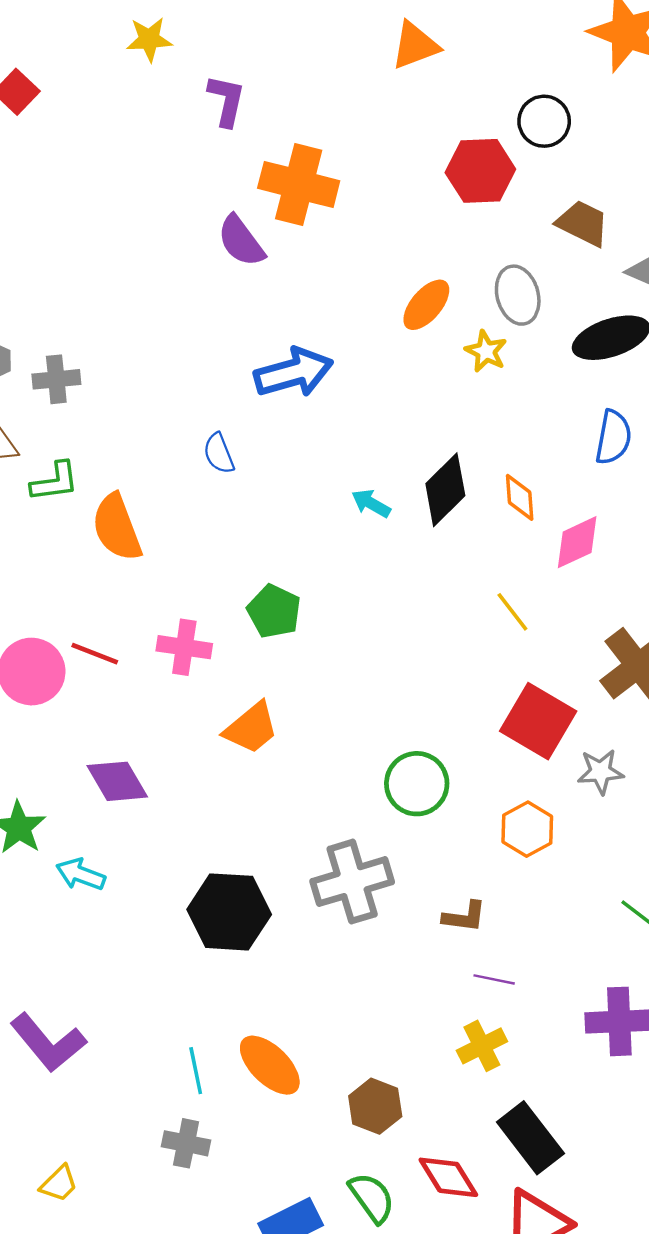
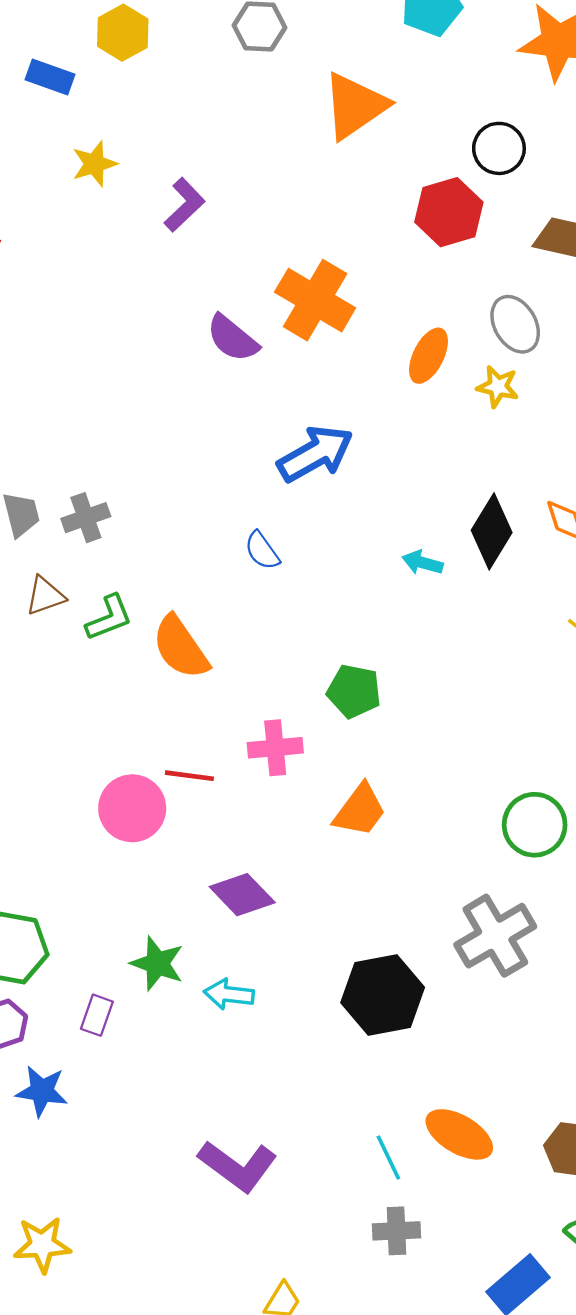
orange triangle: (415, 46) -> (355, 106), size x1.4
purple L-shape: (226, 101) -> (184, 205), turned 48
orange cross: (299, 184) -> (315, 300), moved, turned 30

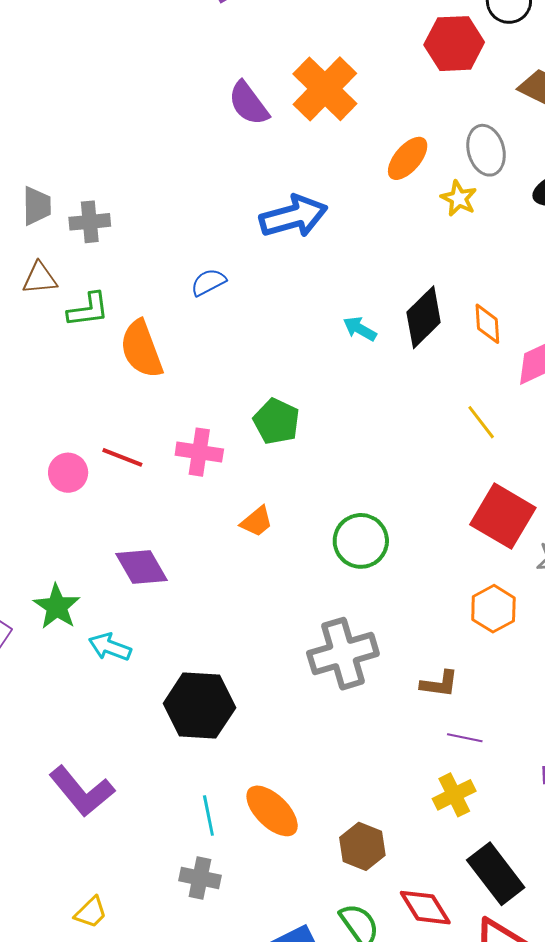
blue semicircle: (262, 551) -> (208, 282), moved, turned 84
pink circle: (132, 808) -> (68, 473), size x0.7
orange trapezoid: (360, 810) -> (257, 521), size x0.7
green circle: (535, 825) -> (361, 541), moved
black hexagon: (383, 995) -> (199, 706), moved

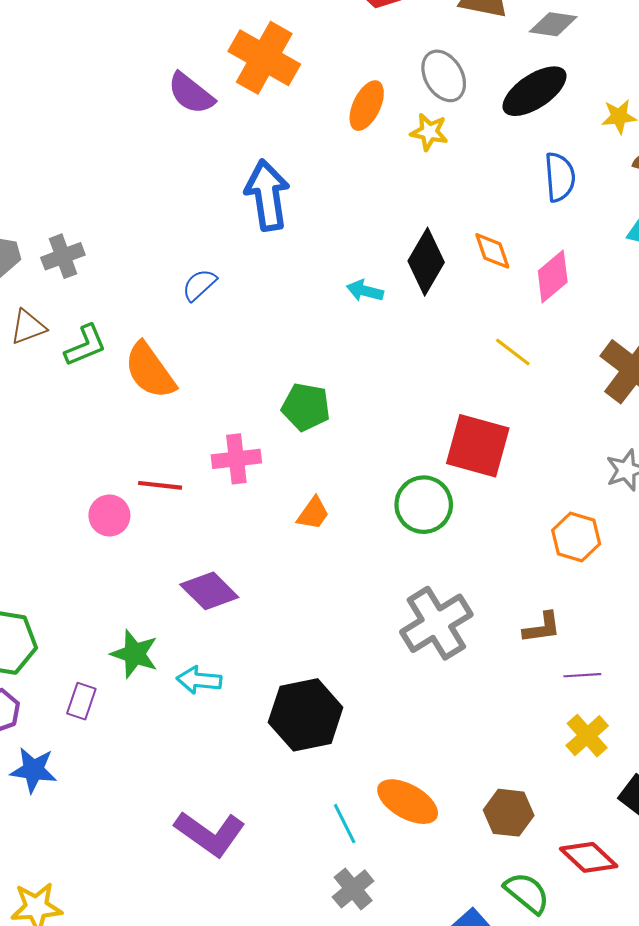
blue arrow: (293, 216) -> (267, 195), turned -68
red square: (503, 516) -> (478, 446), moved
gray cross: (200, 878) -> (353, 889), turned -36

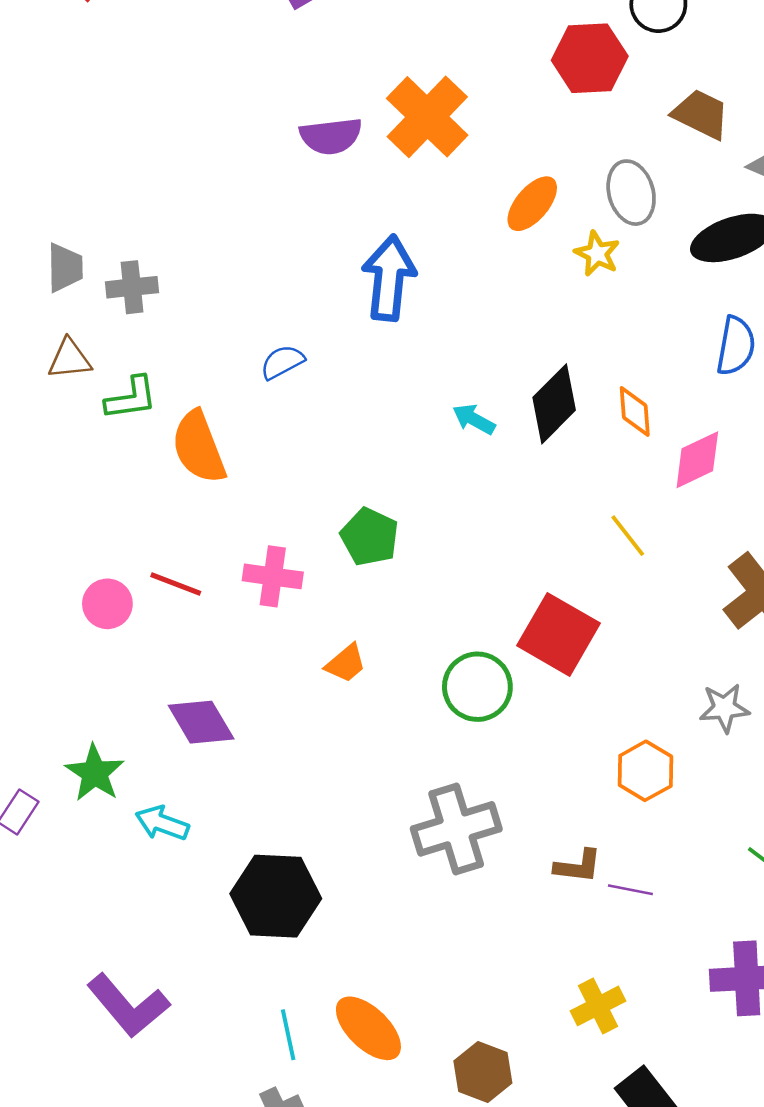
purple semicircle: (191, 93) -> (331, 136), turned -60
purple line: (582, 675) -> (630, 890), moved

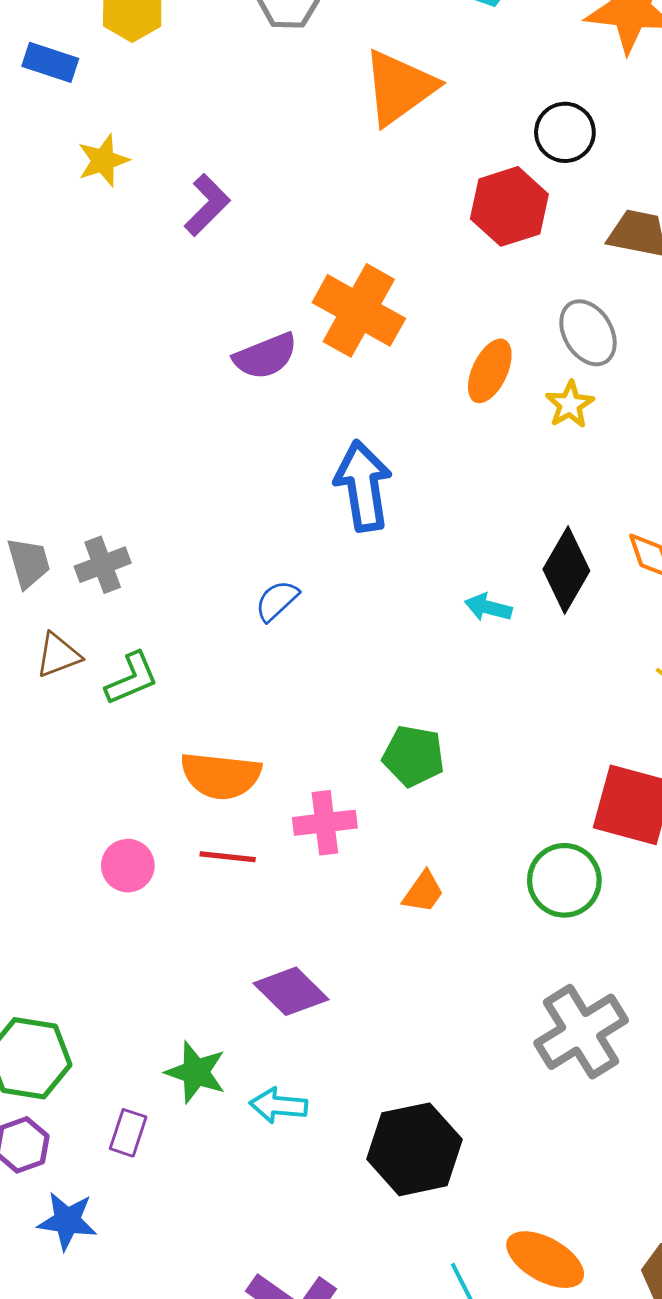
yellow star: (597, 254) -> (570, 404), turned 30
orange semicircle: (199, 447) -> (221, 776), moved, turned -48
pink circle: (107, 604) -> (128, 866), moved

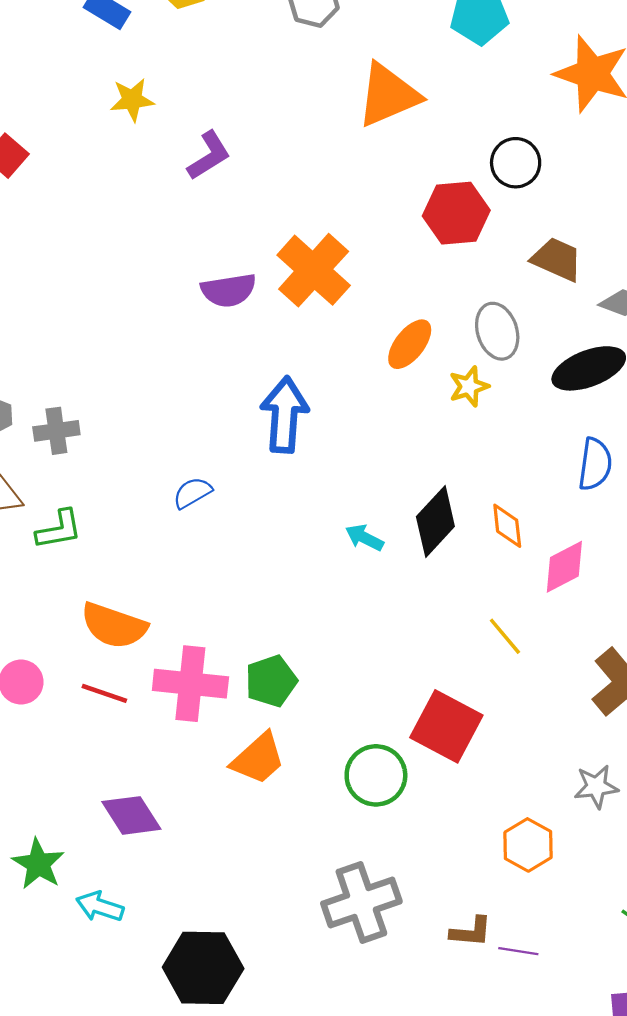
green pentagon: (413, 756) -> (271, 681), moved, turned 30
pink cross: (325, 823) -> (190, 684), size x1.4
orange trapezoid: (423, 892) -> (258, 759), size x1.5

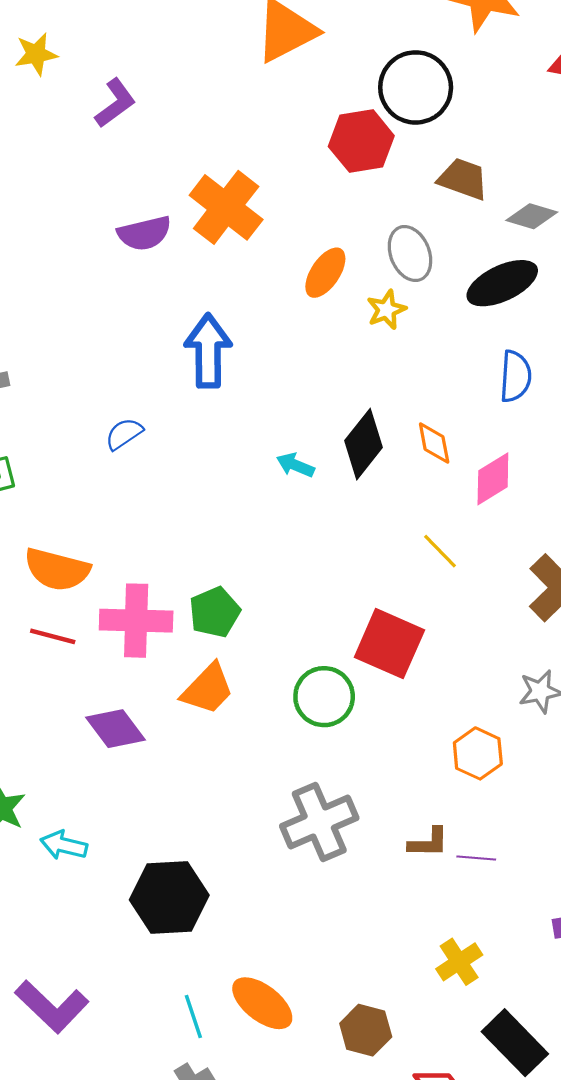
black circle: (516, 163) -> (416, 87), size x1.5
purple diamond: (131, 815) -> (116, 729), moved

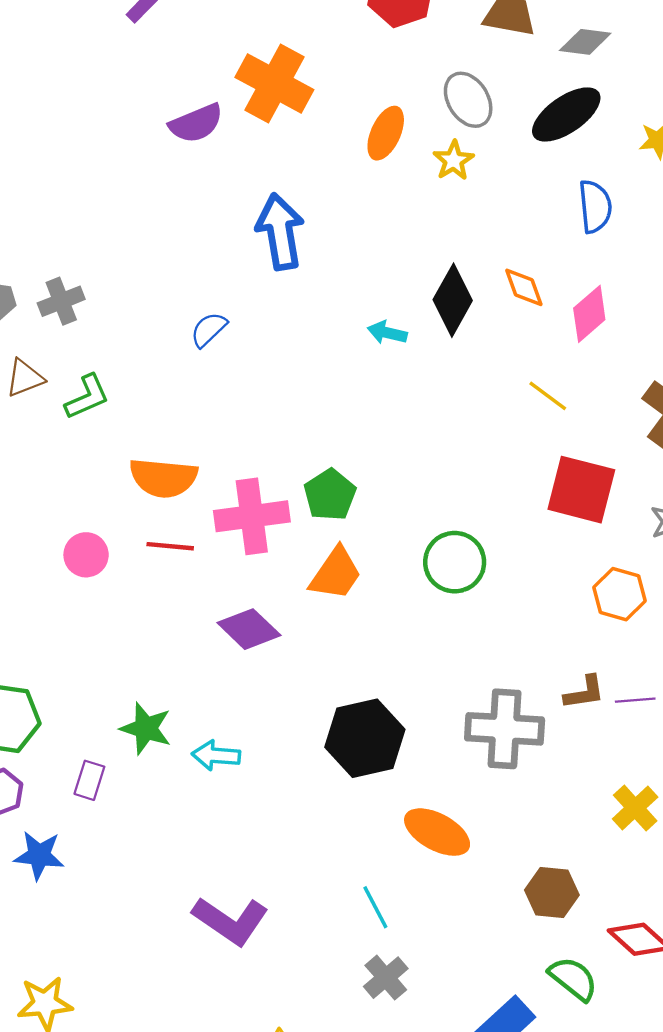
red square: (389, 644) -> (581, 490), moved
gray cross: (319, 822) -> (505, 729), moved, turned 36
black hexagon: (169, 897) -> (365, 738), moved
orange ellipse: (262, 1003) -> (437, 832), moved

